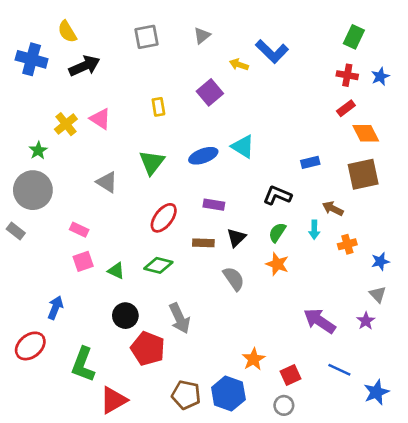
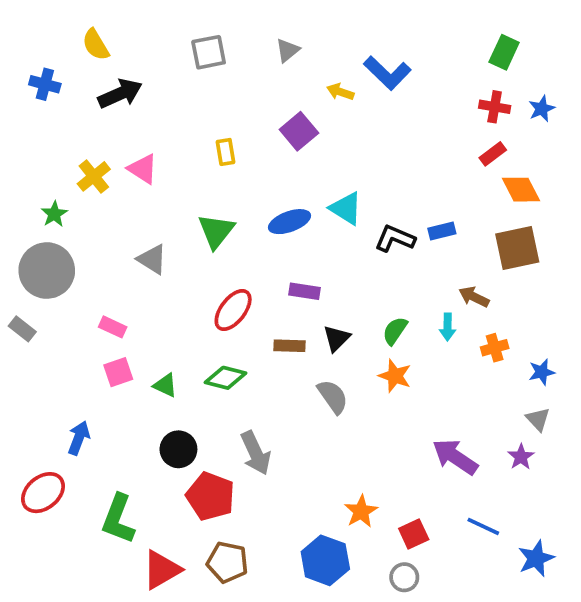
blue cross: (32, 59) -> (45, 84), size x0.7
black L-shape: (277, 195) -> (395, 239), moved
brown pentagon: (186, 395) -> (227, 562), moved

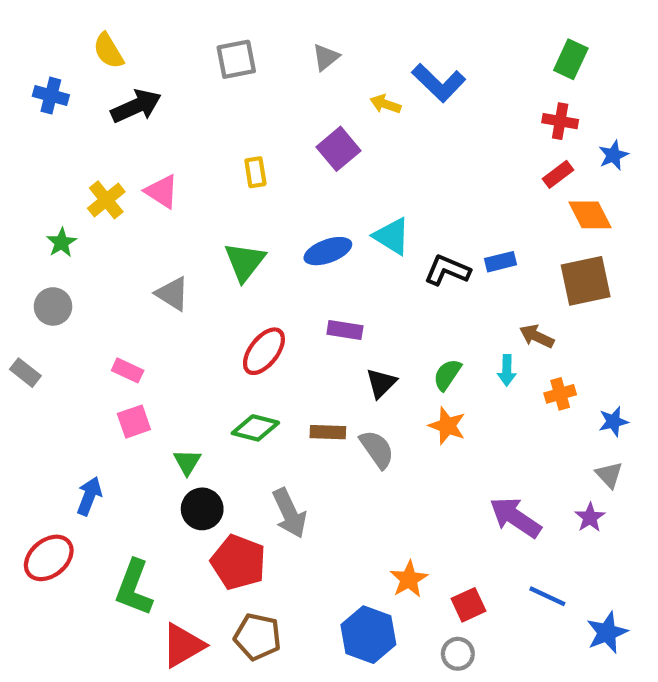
blue star: (542, 109) -> (613, 155), moved
gray circle: (47, 271) -> (53, 306), size x0.6
brown rectangle: (290, 346) -> (328, 432), moved
green triangle: (165, 385) -> (187, 462), moved, turned 36

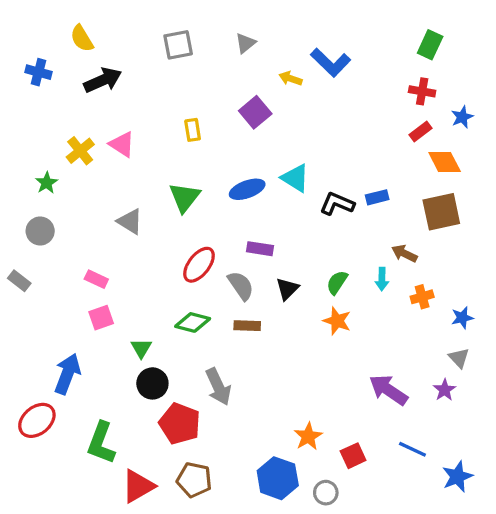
gray semicircle: (377, 449) -> (241, 286), moved
blue arrow: (89, 496) -> (67, 374), size x1.4
gray circle: (458, 654) -> (326, 493), moved

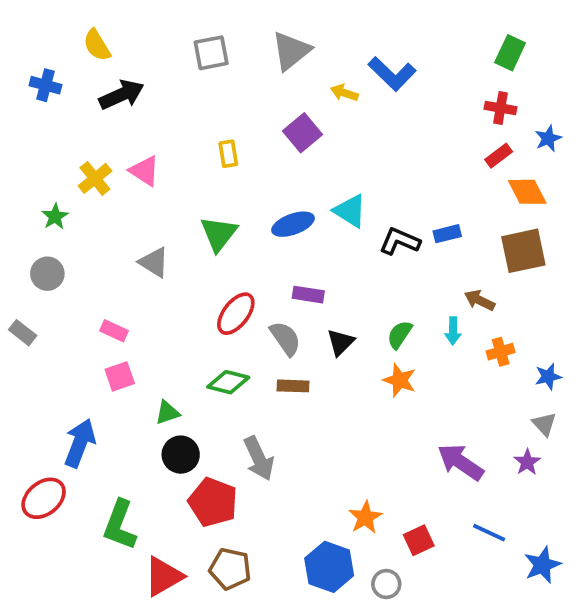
gray triangle: (246, 43) -> (291, 51), size x1.6
green triangle: (141, 348) -> (167, 413), turned 40

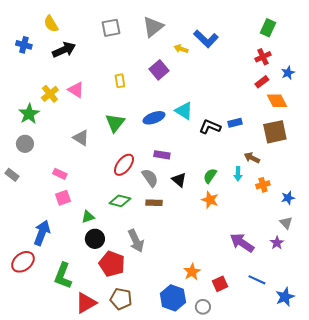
red cross: (501, 108) -> (263, 57), turned -35
green star: (55, 217) -> (29, 114), size x1.5
black triangle: (341, 342) -> (179, 180), turned -35

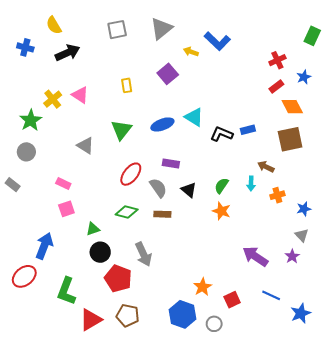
green rectangle: (268, 28) -> (312, 36), moved

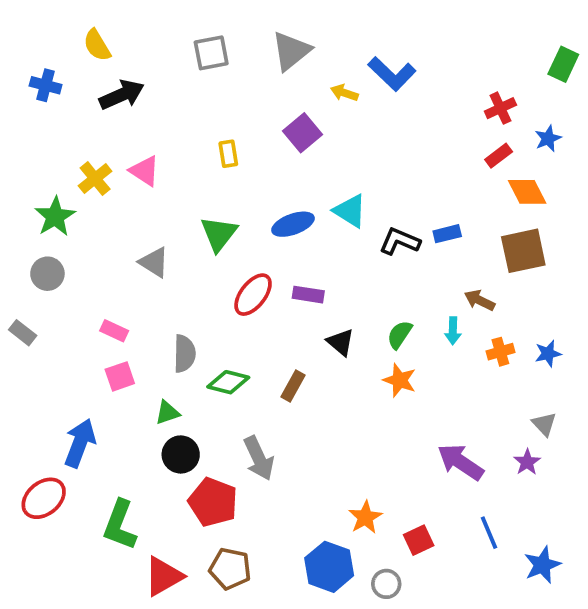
red ellipse: (131, 174) -> (253, 295), moved
gray semicircle: (158, 188) -> (184, 354), moved, turned 36
blue star: (304, 209) -> (548, 354), moved
brown rectangle: (162, 214) -> (293, 386), turned -63
blue line: (271, 295) -> (489, 533), turned 42

